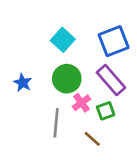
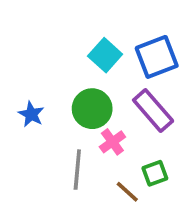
cyan square: (63, 40) -> (105, 55), moved
green square: (106, 111) -> (155, 173), moved

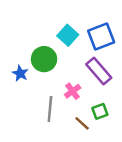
green circle: (92, 109) -> (44, 59), moved

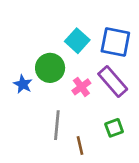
blue square: (101, 37) -> (115, 42), turned 32
pink cross: (73, 91) -> (81, 87), moved
brown line: (82, 123) -> (80, 145), moved, turned 35

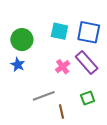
cyan square: (77, 41) -> (59, 31), turned -30
green circle: (50, 68) -> (22, 40), moved
gray line: (57, 125) -> (44, 96), turned 65

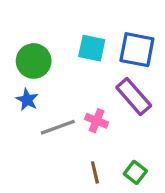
pink cross: (63, 67) -> (97, 121), moved, turned -32
gray line: (44, 96) -> (58, 127), moved
green square: (88, 98) -> (135, 172), moved, turned -32

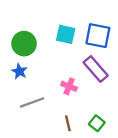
gray line: (58, 127) -> (32, 102), moved

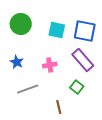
green circle: (24, 44) -> (21, 24), moved
pink cross: (69, 86) -> (50, 65), moved, turned -32
green square: (97, 123) -> (77, 87), moved

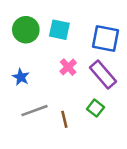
cyan square: (57, 30) -> (59, 30), moved
pink cross: (50, 65) -> (68, 67), moved, turned -32
brown line: (59, 107) -> (64, 119), moved

